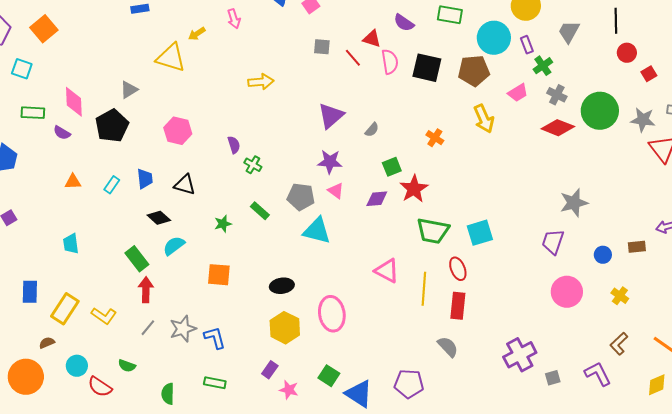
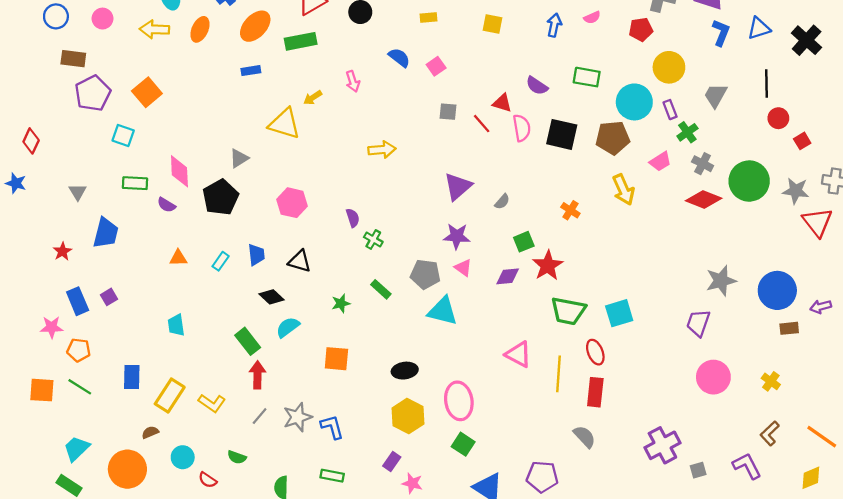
blue circle: (603, 255) -> (777, 290), moved, size x2.0
green square: (329, 376) -> (463, 444), moved
red semicircle: (100, 387) -> (208, 480), size x0.7

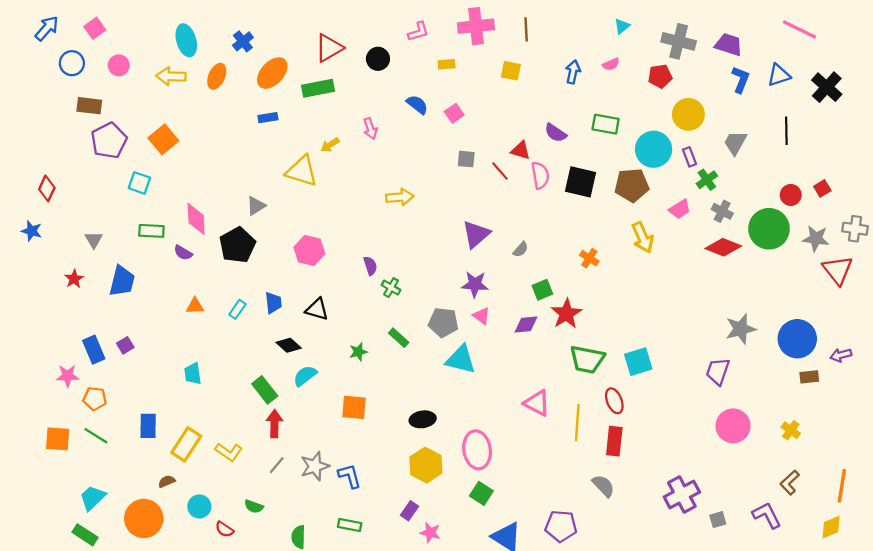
red circle: (778, 118) -> (791, 195), moved
red star: (62, 251) -> (74, 279), moved
orange line: (822, 437) -> (842, 486), turned 64

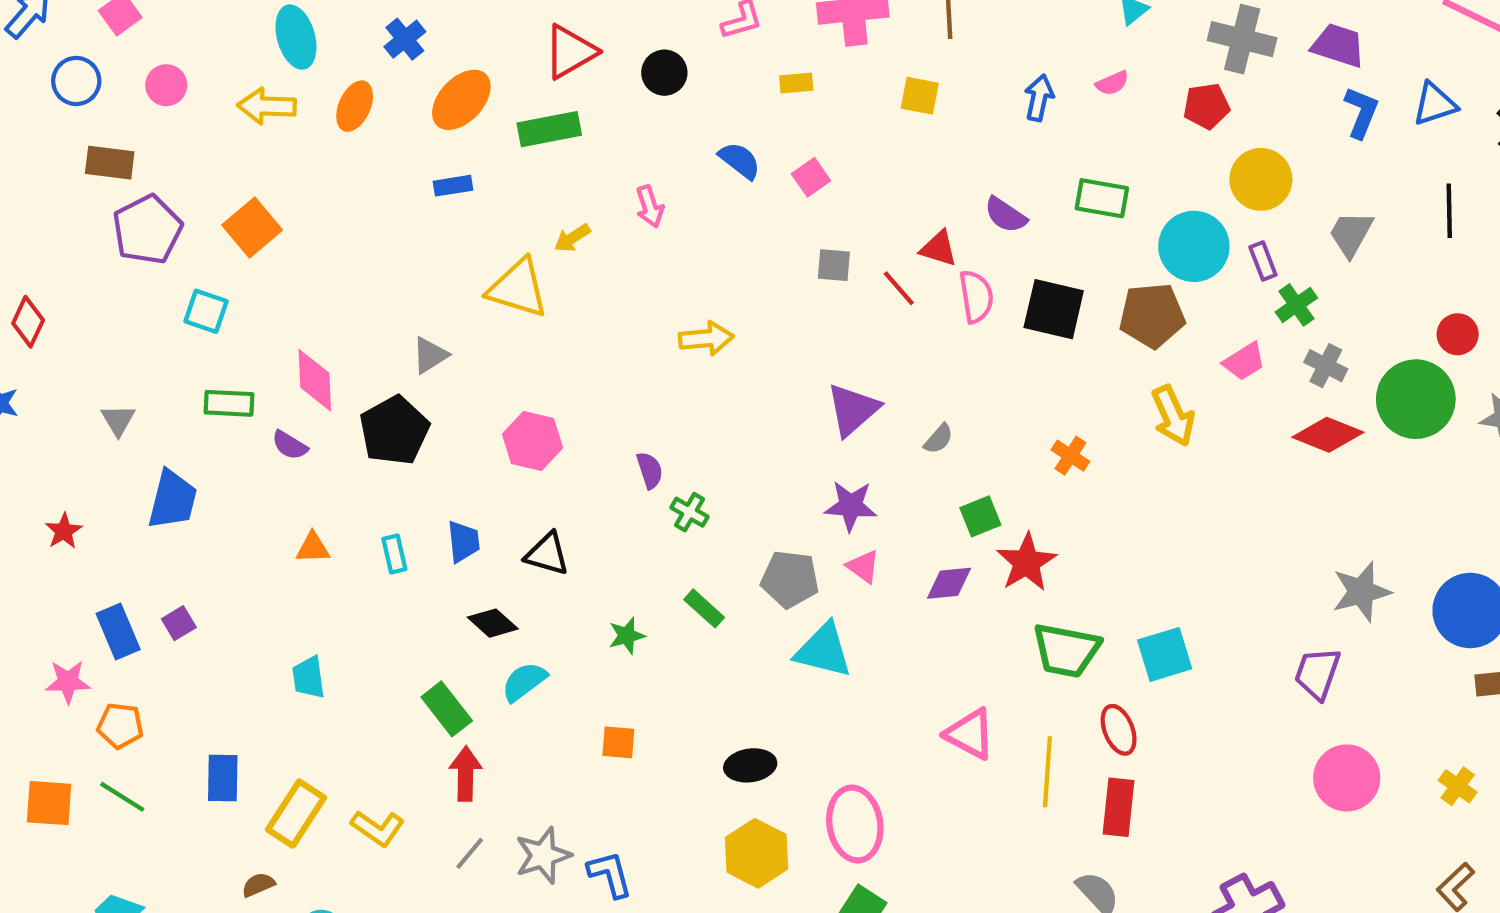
red star: (74, 279) -> (64, 531), moved
cyan rectangle: (237, 309) -> (394, 554), turned -48
orange square: (354, 407) -> (618, 742), size x0.7

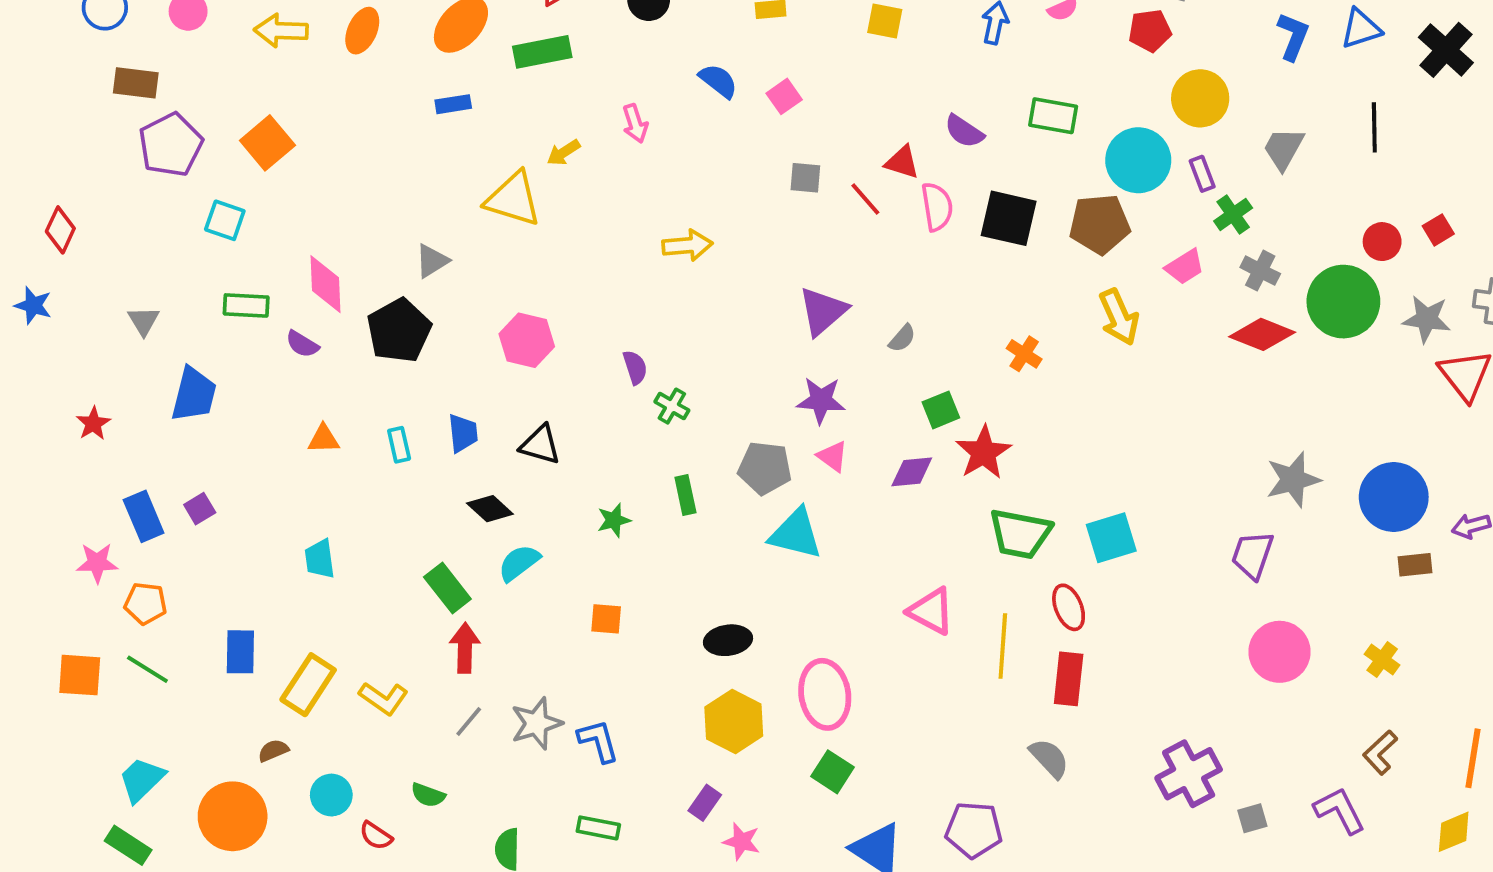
green rectangle: (704, 608) -> (685, 495), turned 36

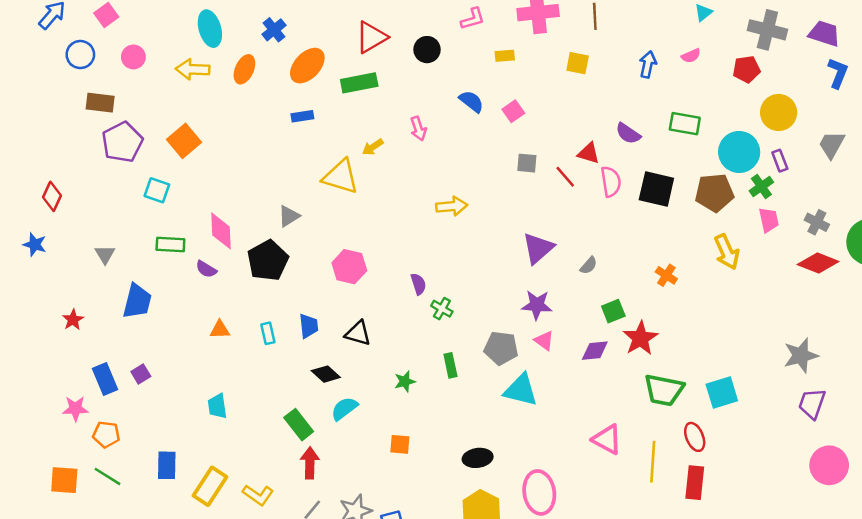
green cross: (1233, 214) -> (761, 187), moved
pink trapezoid: (1185, 267) -> (769, 220), turned -70
gray star: (1293, 480) -> (801, 356), moved

